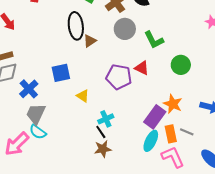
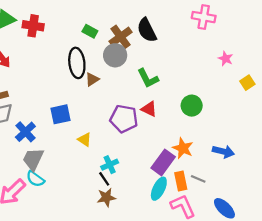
gray circle: (125, 29) -> (115, 55), moved
green L-shape: (154, 40) -> (148, 78), moved

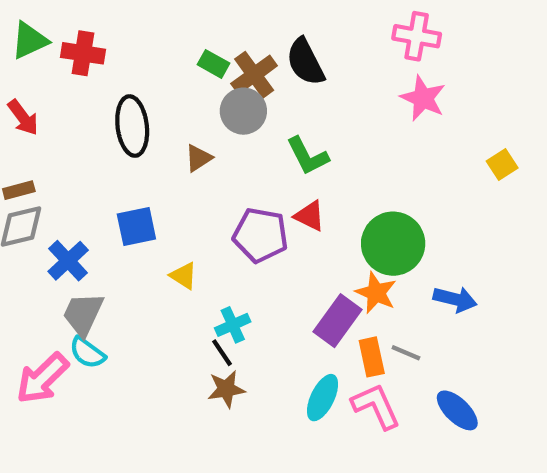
green rectangle: (90, 31) -> (213, 64), moved
pink star: (226, 59) -> (423, 98), moved, size x1.5
black ellipse: (77, 63) -> (132, 126), moved
green circle: (192, 106) -> (393, 244), moved, size x1.5
cyan ellipse: (159, 189) -> (323, 398), moved

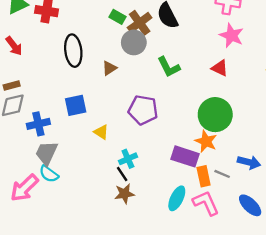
red triangle: (310, 216) -> (220, 68), moved
blue cross: (68, 261) -> (38, 124), turned 30
blue arrow: (455, 299) -> (249, 162), moved
purple rectangle: (337, 321) -> (185, 156), turned 72

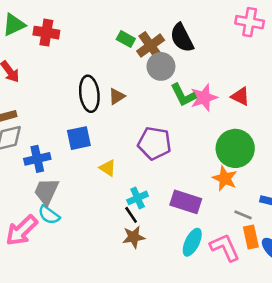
pink star: (231, 35) -> (204, 98), moved, turned 30
gray circle: (134, 42) -> (161, 66), moved
black ellipse: (73, 51) -> (89, 94), moved
purple rectangle: (185, 156) -> (186, 202), moved
orange rectangle: (204, 176) -> (251, 237), moved

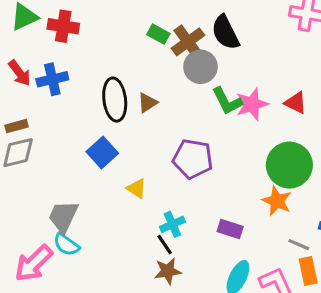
blue square: (79, 138) -> (102, 153), turned -30
blue cross: (37, 159) -> (52, 79), moved
purple rectangle: (186, 202) -> (230, 229), size x0.7

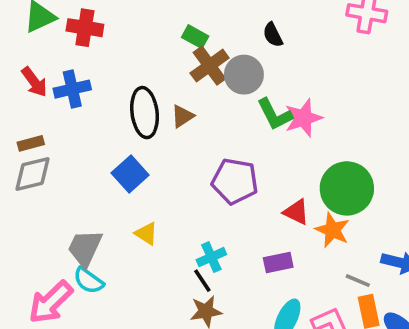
black semicircle: (225, 32) -> (273, 35), size x0.6
brown cross: (188, 42) -> (210, 66), moved
red triangle: (296, 103) -> (296, 212), moved
yellow triangle: (137, 188) -> (146, 234), moved
purple rectangle: (230, 229) -> (278, 263), turned -30

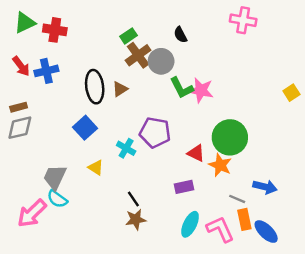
green rectangle: (195, 37) -> (128, 36), turned -63
pink star: (304, 118) -> (201, 90), turned 30
cyan cross: (211, 257) -> (126, 148), moved, turned -36

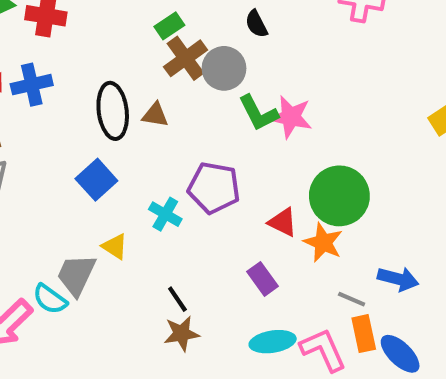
brown triangle: (120, 89) -> (155, 115), turned 42
gray trapezoid: (55, 177) -> (76, 275), moved
purple rectangle: (184, 187) -> (262, 279), turned 66
cyan ellipse: (190, 224) -> (273, 342), turned 55

